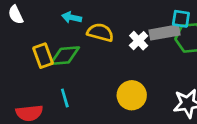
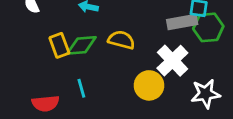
yellow semicircle: (100, 32) -> (121, 40), moved
white cross: (139, 41) -> (172, 61), moved, size x1.6

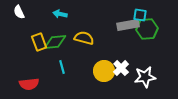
white cross: (172, 61) -> (121, 68), moved, size x0.7
cyan line: (81, 88) -> (62, 67), moved

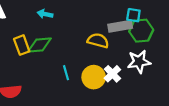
yellow semicircle: (84, 38) -> (98, 41), moved
cyan line: (62, 67) -> (66, 73), moved
white star: (145, 77) -> (139, 62), moved

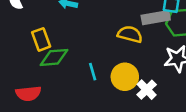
green diamond: (39, 45) -> (54, 57), moved
white cross: (112, 74) -> (147, 90), moved

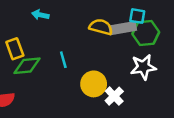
yellow semicircle: (130, 34) -> (101, 27), moved
cyan line: (93, 72) -> (63, 60), moved

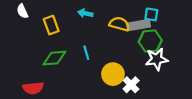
cyan arrow: (40, 15) -> (85, 13), moved
green hexagon: (146, 33) -> (150, 41), moved
yellow rectangle: (15, 49) -> (51, 25), moved

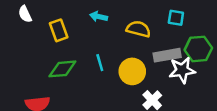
gray rectangle: (139, 25) -> (167, 55), moved
green hexagon: (150, 41) -> (198, 49), moved
yellow circle: (113, 74) -> (132, 71), moved

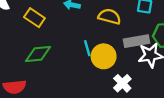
yellow rectangle: (59, 30) -> (34, 18), turned -36
cyan line: (100, 63) -> (87, 48), moved

